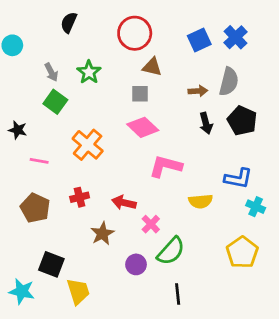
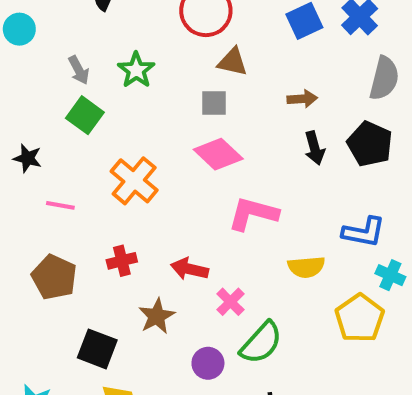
gray semicircle: (229, 82) -> (384, 78), moved
yellow pentagon: (242, 252) -> (360, 318), moved
black square: (51, 264) -> (97, 349), moved

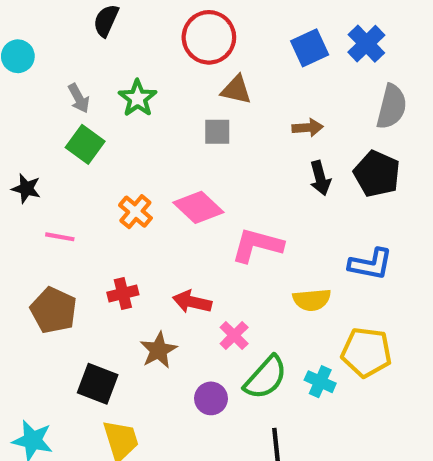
pink diamond: (218, 154) -> (198, 207), moved
orange cross: (134, 181) -> (135, 212), size x0.7
cyan cross: (390, 275) -> (320, 382), moved
yellow pentagon: (360, 318) -> (366, 352), turned -30

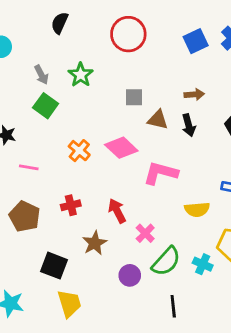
brown triangle: (236, 90) -> (158, 120), moved
black arrow: (320, 178) -> (189, 125), moved
red arrow: (192, 302) -> (117, 211), turned 50

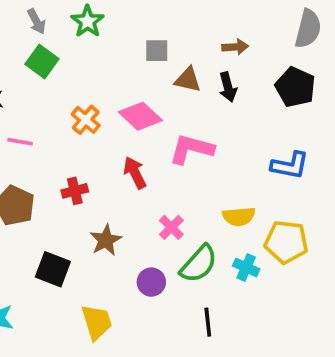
yellow semicircle: (197, 209) -> (239, 216), moved
red arrow: (117, 211) -> (135, 173), moved
yellow trapezoid: (69, 303) -> (97, 322), moved

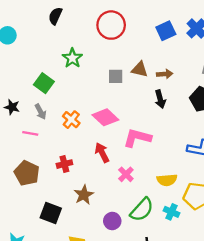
gray arrow: (36, 21) -> (40, 112), moved
brown triangle: (188, 80) -> (140, 69), moved
pink cross: (171, 227) -> (126, 174), moved

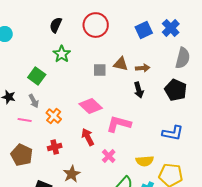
black semicircle: (55, 16) -> (56, 25), moved
orange cross: (71, 120) -> (54, 116), moved

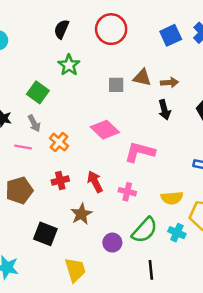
red arrow: (88, 137) -> (95, 182), moved
brown pentagon: (22, 155) -> (19, 190), turned 30
pink cross: (109, 156) -> (127, 192), turned -32

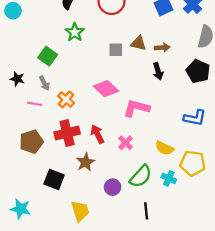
red cross: (60, 181) -> (67, 133), size x1.6
pink cross: (127, 192) -> (126, 143), turned 32
yellow semicircle: (172, 198) -> (165, 148), turned 30

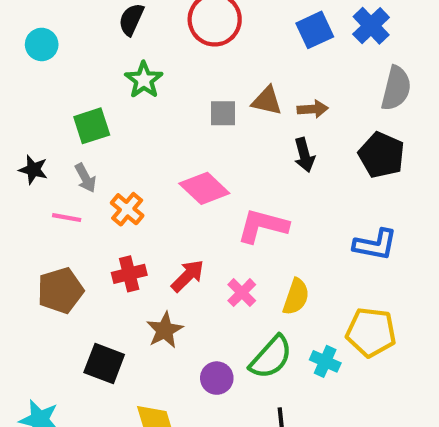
cyan circle: (13, 11) -> (42, 44), moved
green square: (48, 56) -> (92, 126), turned 36
red cross: (67, 133) -> (129, 274), size x0.7
red arrow: (97, 134) -> (188, 276), turned 72
yellow semicircle: (165, 148) -> (296, 297), moved, turned -96

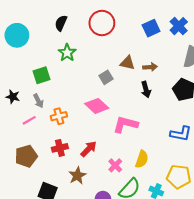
cyan circle: (42, 44) -> (17, 35), size x1.5
gray square: (223, 113) -> (106, 77), moved, turned -32
orange cross: (127, 209) -> (59, 116), turned 35
pink line: (67, 218) -> (29, 120), turned -40
pink cross: (242, 293) -> (115, 165), moved

